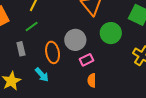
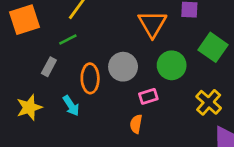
gray rectangle: (21, 49) -> (49, 67), turned 32
pink rectangle: (87, 60) -> (148, 96), moved

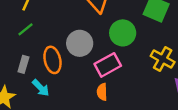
gray rectangle: (49, 67) -> (23, 64), moved
pink rectangle: (148, 96) -> (108, 65), size x1.5

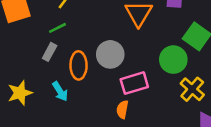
green circle: (123, 33) -> (173, 60), moved
gray rectangle: (23, 64) -> (50, 52), moved

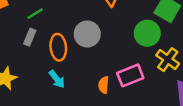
pink rectangle: (134, 83) -> (130, 75), moved
cyan arrow: (60, 91) -> (57, 79), moved

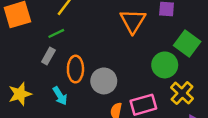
gray circle: (87, 34) -> (104, 81), moved
cyan arrow: (57, 79) -> (60, 96), moved

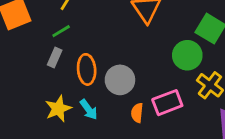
yellow star: (20, 94) -> (58, 109), moved
cyan arrow: (60, 96) -> (89, 109), moved

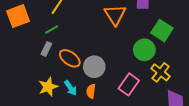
orange ellipse: (87, 69) -> (70, 58), turned -50
pink rectangle: (167, 103) -> (129, 84), turned -35
orange semicircle: (137, 113) -> (91, 91), moved

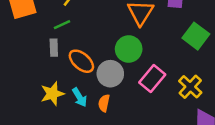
gray rectangle: (46, 49) -> (54, 48), turned -32
green circle: (144, 50) -> (129, 49), moved
pink rectangle: (129, 84) -> (152, 79), moved

